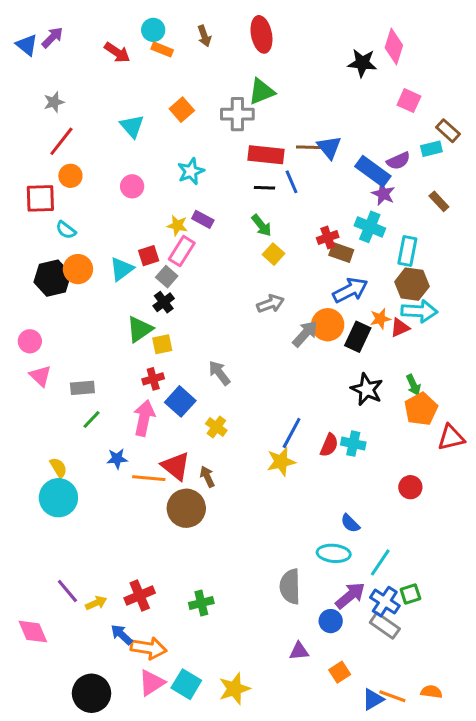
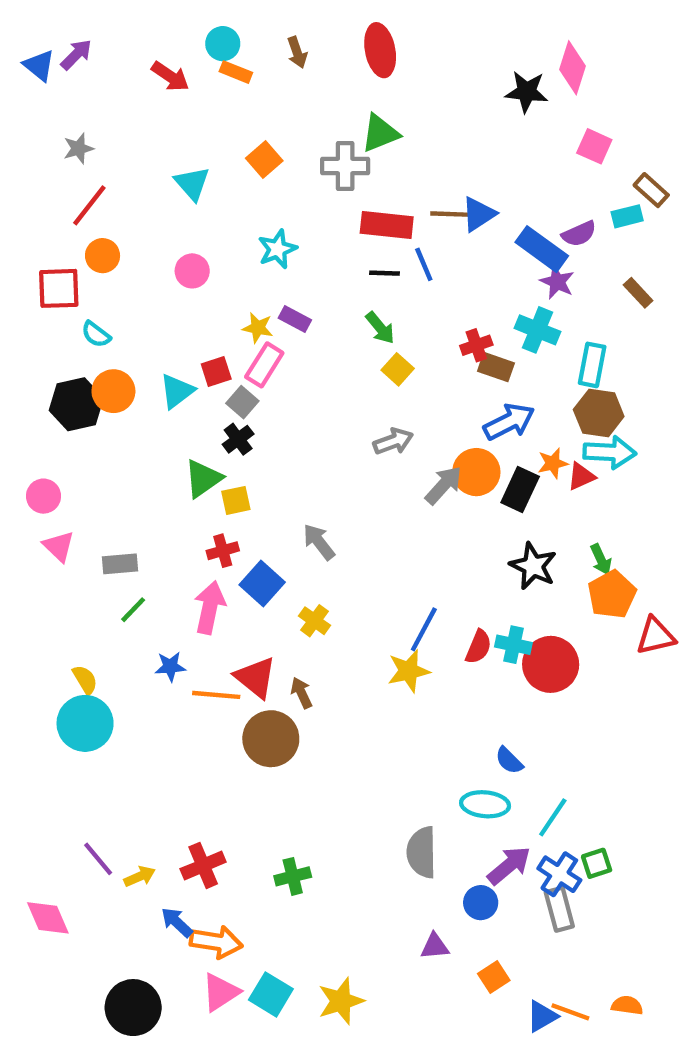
blue triangle: (329, 147) -> (478, 214), turned 36
red circle: (410, 487) -> (551, 664), moved, size x1.6
gray rectangle: (385, 626) -> (559, 909), turned 40

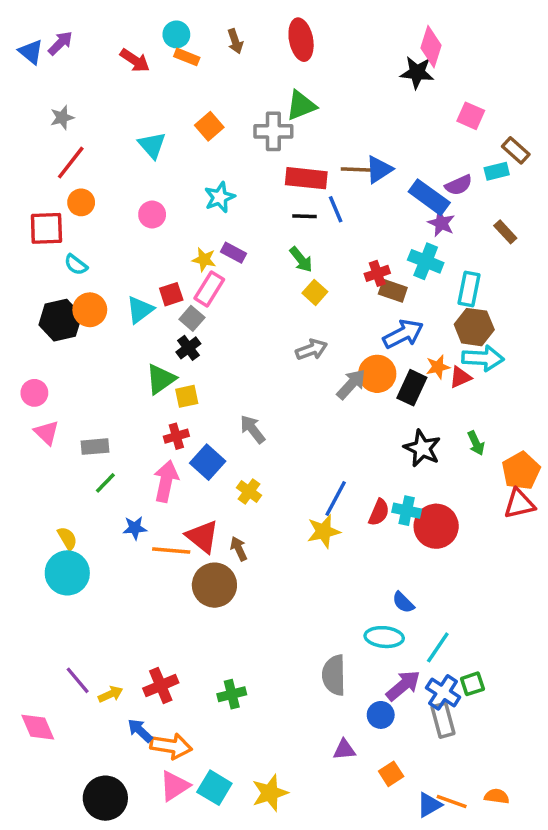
pink diamond: (572, 68) -> (431, 47), moved
orange pentagon: (612, 594) -> (521, 471), moved

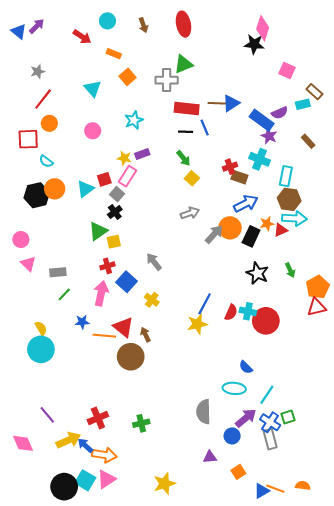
orange rectangle: (187, 57) -> (114, 54), moved
purple rectangle: (233, 253) -> (142, 154), turned -48
yellow arrow: (111, 694) -> (68, 440), moved, size x1.6
cyan square: (214, 788) -> (85, 480), moved

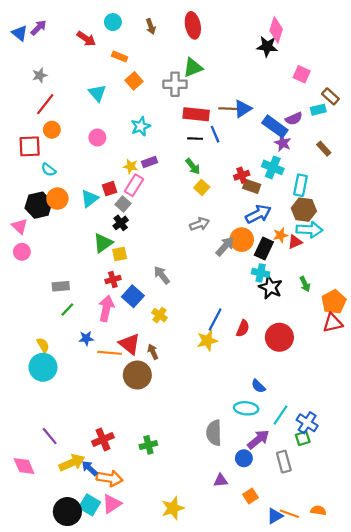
pink triangle: (28, 264) -> (20, 226), moved
cyan cross: (248, 311) -> (261, 273), moved
blue cross: (270, 422) -> (307, 423), moved

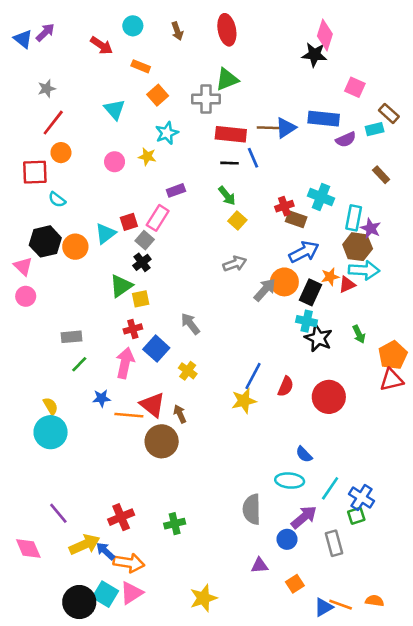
cyan star: (141, 126) -> (167, 133), moved
blue rectangle: (275, 126) -> (324, 119), moved, turned -30
purple star: (283, 143) -> (371, 228), moved
yellow star: (131, 166) -> (147, 157), moved
orange circle: (57, 199) -> (75, 247), moved

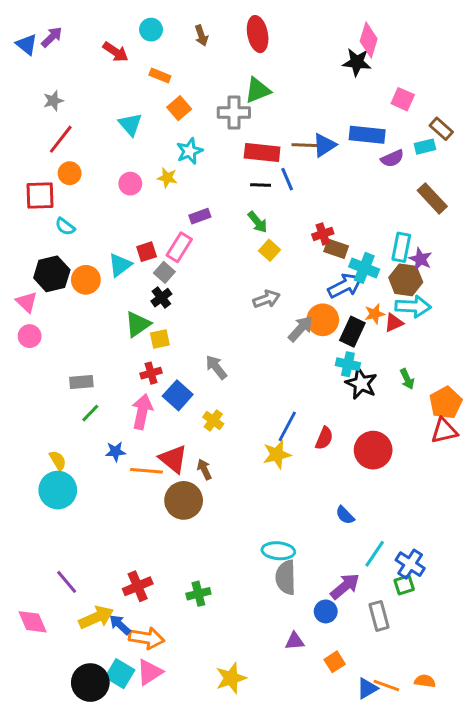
brown rectangle: (381, 175) -> (432, 198), size x1.5
cyan cross: (321, 197) -> (364, 268), moved
cyan ellipse: (290, 481) -> (278, 551), moved

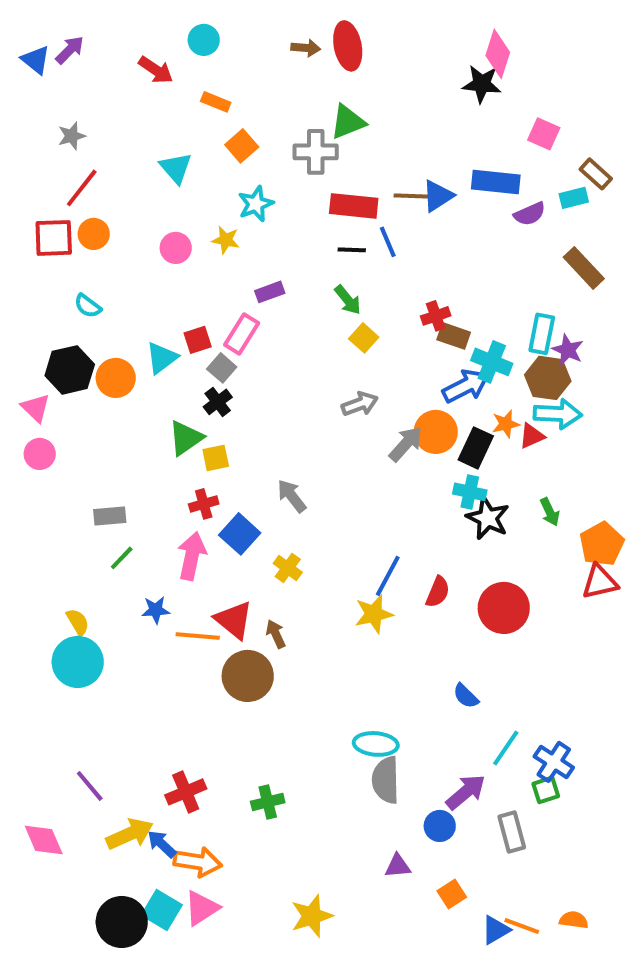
brown arrow: (201, 36) -> (306, 48), moved, turned -66
red square: (40, 195) -> (54, 238), moved

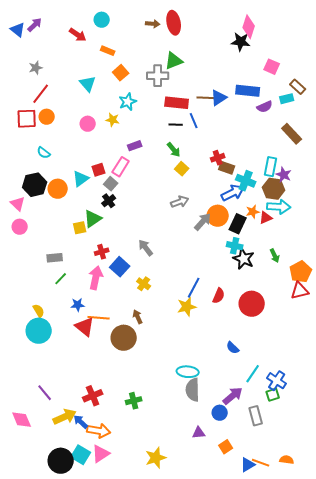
yellow square: (216, 458) -> (80, 228), moved
red triangle: (234, 620) -> (85, 327), moved

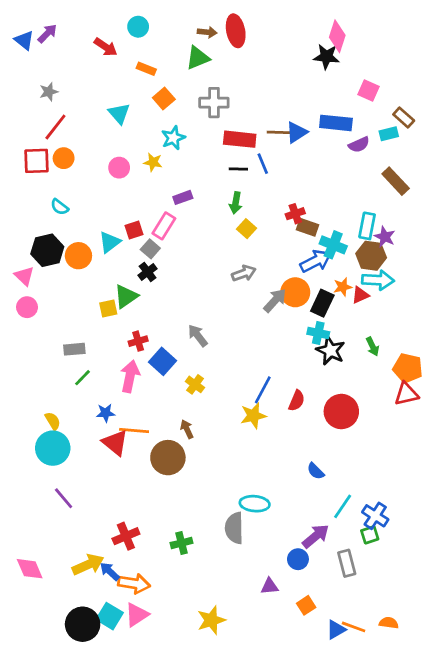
green triangle: (174, 61) -> (198, 58), moved
green arrow: (174, 150) -> (236, 203), turned 49
orange pentagon: (301, 272) -> (408, 368), turned -30
gray semicircle: (193, 390) -> (234, 528), moved
purple line: (45, 393) -> (64, 498), moved

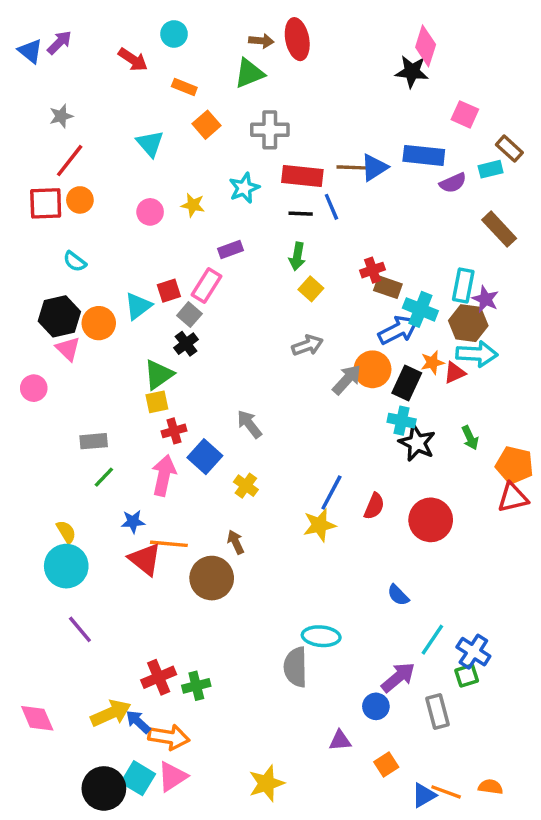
cyan star: (173, 138) -> (244, 188), moved
pink triangle: (24, 276) -> (68, 349), moved
yellow square: (108, 309) -> (157, 402), moved
green cross: (181, 543) -> (196, 686), moved

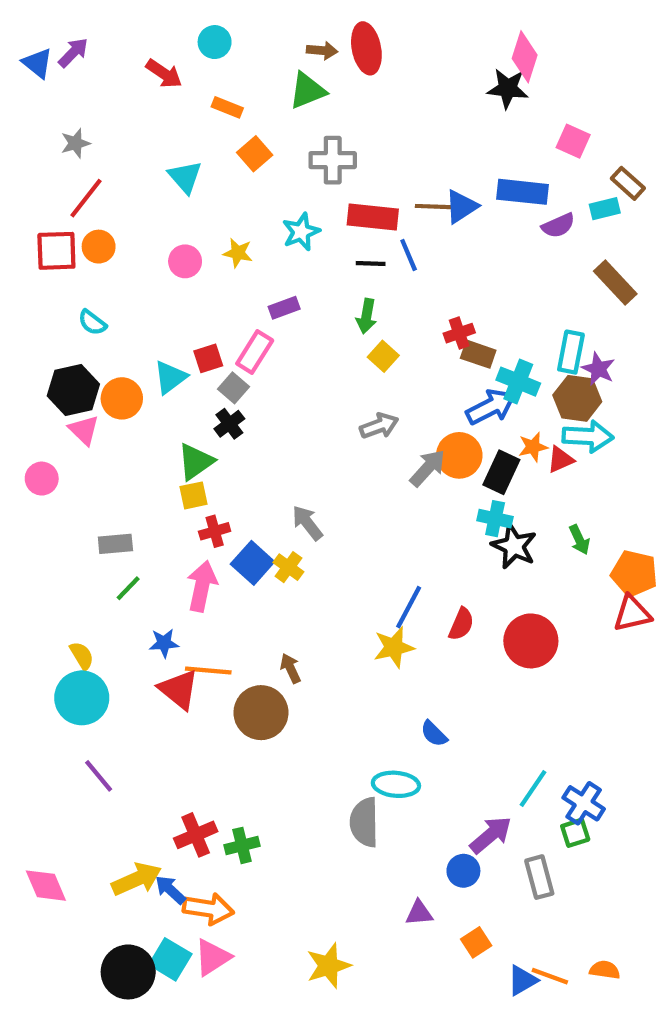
yellow cross: (246, 486) -> (288, 567), moved
blue semicircle: (398, 595) -> (434, 734), moved

